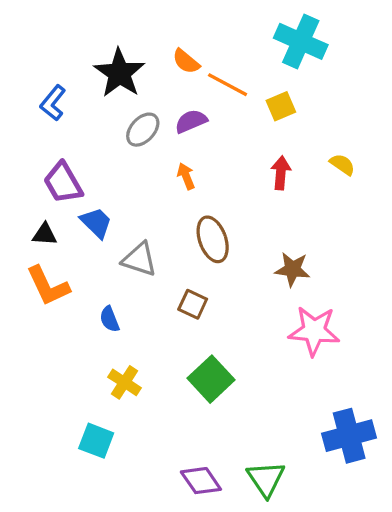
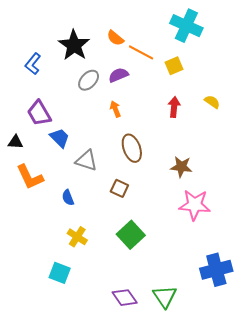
black triangle: (45, 234) -> (15, 142), moved

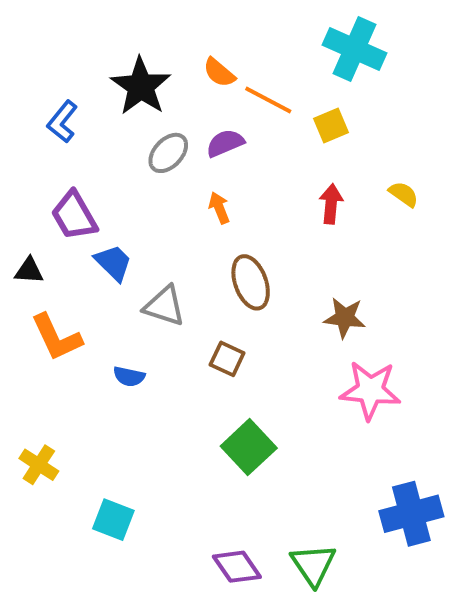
blue semicircle: (68, 198) -> (129, 376), turned -56
yellow cross: (77, 237) -> (39, 465), moved

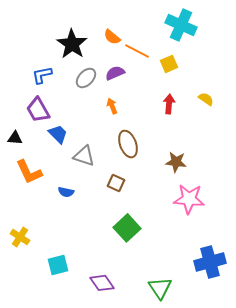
blue L-shape: (62, 122) -> (42, 75), moved, turned 40
cyan square: (113, 520) -> (58, 265), turned -35
purple diamond: (237, 567) -> (102, 283), moved

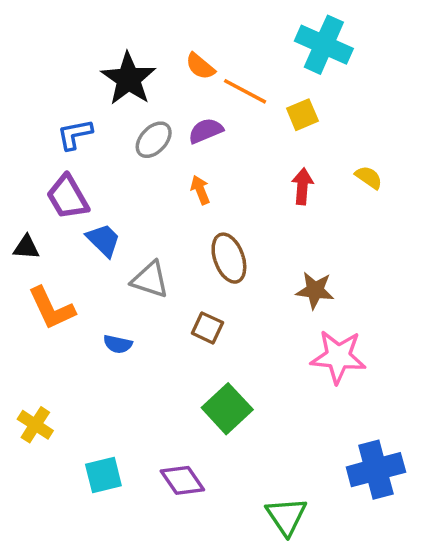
purple diamond: (102, 283) -> (182, 480), moved

